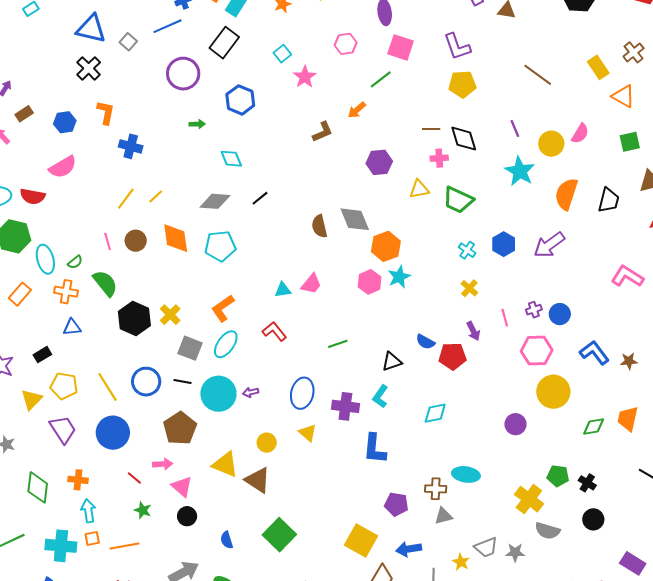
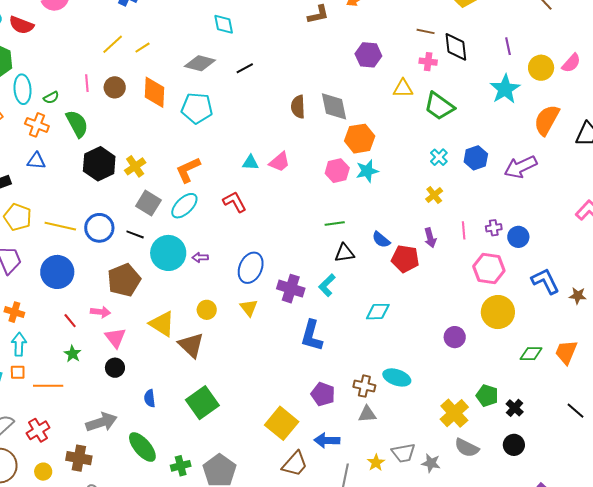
green line: (338, 344) -> (335, 224), moved
yellow line: (108, 387) -> (60, 226), turned -56

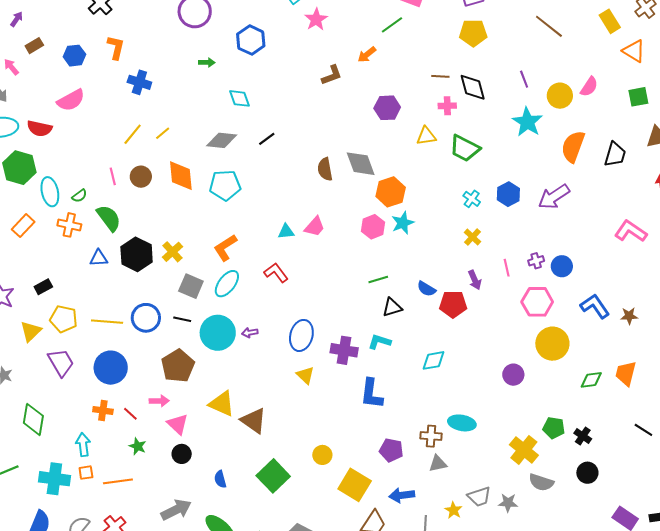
blue triangle: (36, 161) -> (99, 258), moved
cyan L-shape: (327, 285) -> (379, 342), turned 70
yellow circle: (207, 310) -> (322, 455), moved
orange cross: (14, 312) -> (103, 411), moved

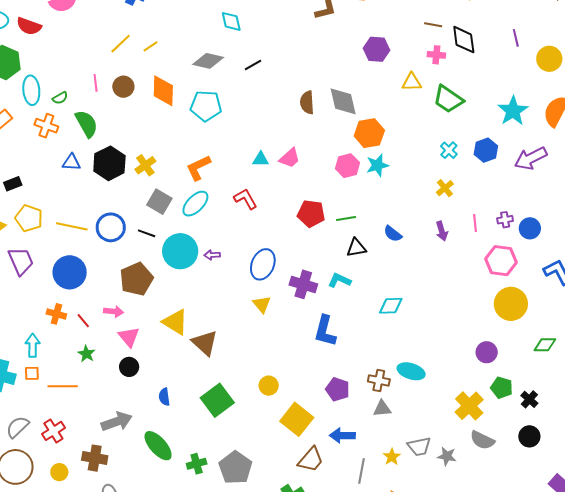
cyan star: (527, 122) -> (513, 111), moved
red pentagon: (453, 304) -> (311, 214), moved
purple circle: (513, 375) -> (487, 352), moved

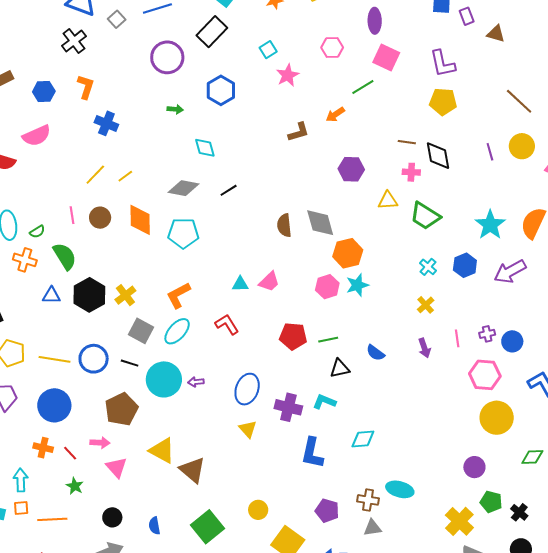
yellow circle: (549, 59) -> (522, 146), moved
cyan diamond: (391, 306) -> (363, 439), moved
black circle: (129, 367) -> (112, 517), moved

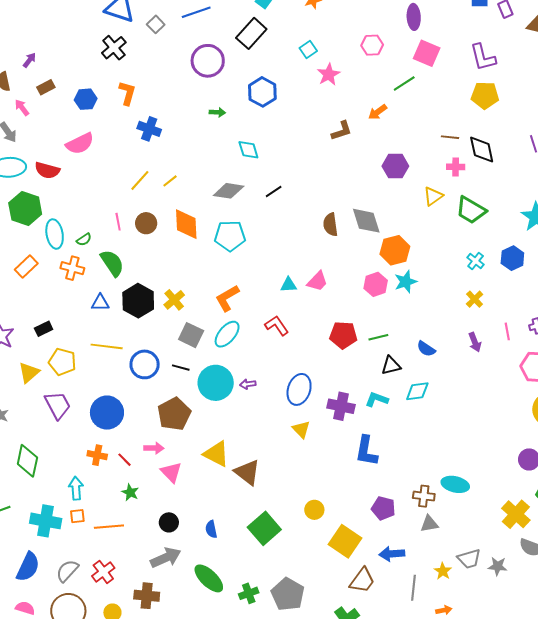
yellow triangle: (388, 201) -> (433, 196), turned -30
yellow line: (55, 359) -> (107, 346), moved
cyan diamond: (363, 439) -> (417, 391), moved

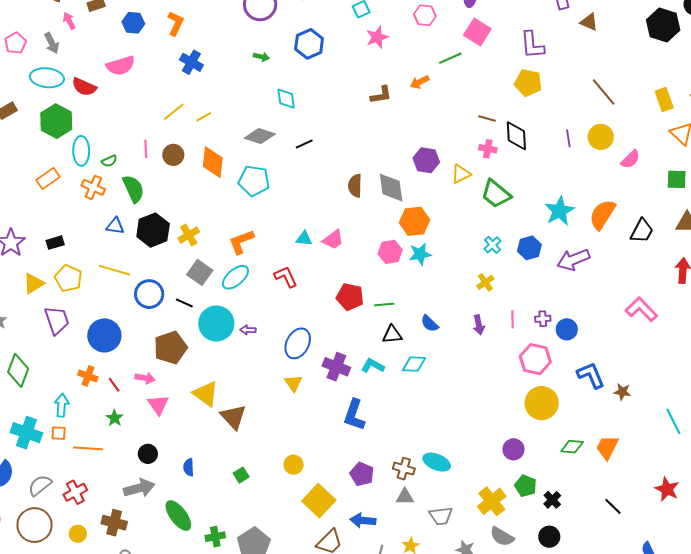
purple hexagon: (395, 166) -> (426, 160), moved
green square: (264, 528) -> (241, 475), size x0.5
gray trapezoid: (469, 559) -> (441, 516), moved

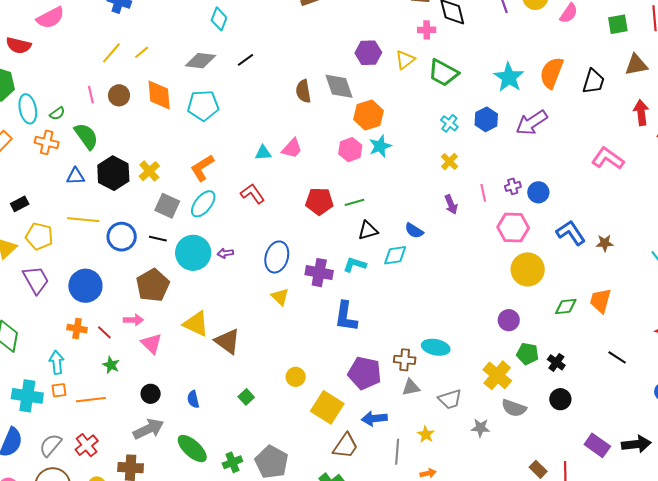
cyan diamond: (286, 99) -> (219, 19), turned 40
blue semicircle: (430, 324) -> (414, 231), moved
purple pentagon: (362, 474) -> (365, 373), size x1.4

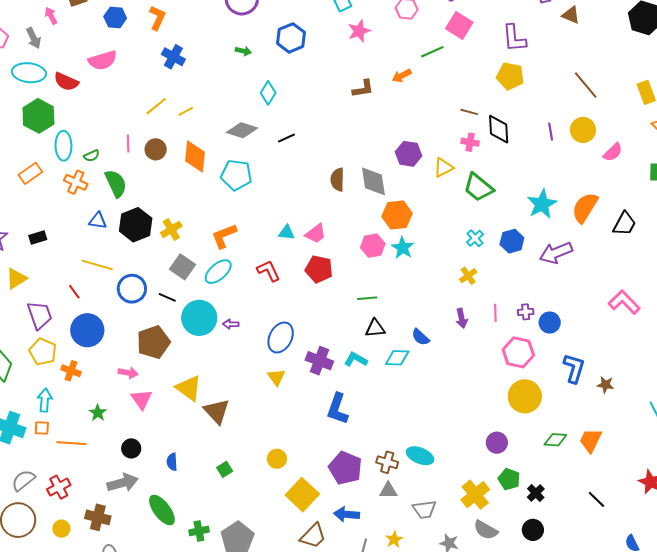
cyan star: (380, 146) -> (403, 248), turned -30
red pentagon: (319, 201) -> (319, 269), moved
blue L-shape: (571, 233) -> (574, 368), turned 40
yellow pentagon: (39, 236) -> (43, 352), moved
red line: (104, 332) -> (74, 292), moved

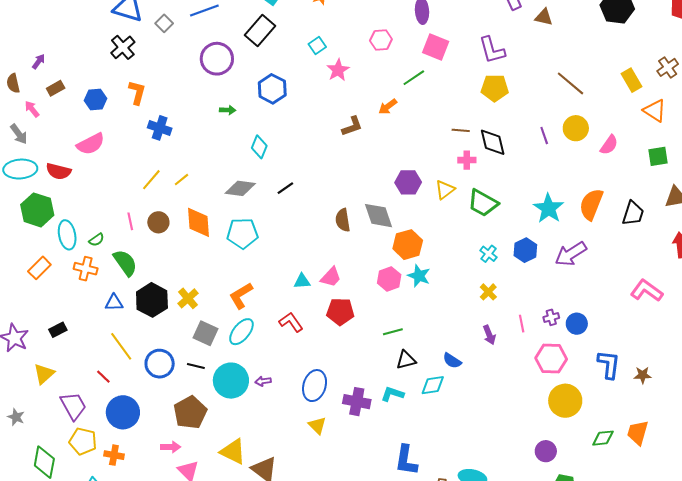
yellow line: (97, 265) -> (121, 346), turned 48
blue L-shape: (337, 409) -> (406, 460), moved

